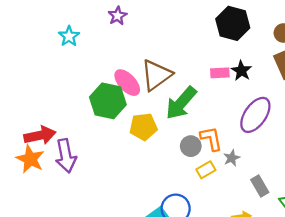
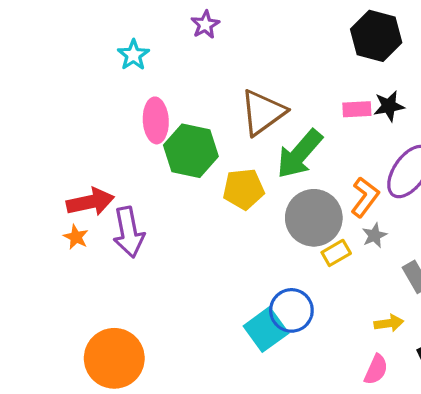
black star: (241, 71) -> (389, 106), turned 30
pink ellipse: (127, 83) -> (156, 120), moved, turned 40
orange L-shape: (211, 139) -> (365, 197), moved, turned 48
gray circle: (191, 146) -> (314, 218), size x1.8
orange star: (30, 159) -> (76, 237), size x0.6

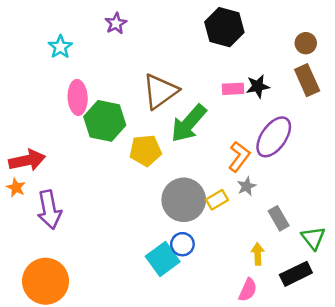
black hexagon: (376, 36) -> (224, 27), moved
gray circle: (314, 218) -> (184, 200), moved
purple arrow: (129, 232) -> (49, 210), moved
blue circle: (291, 310) -> (182, 244), size x0.7
yellow arrow: (389, 323) -> (258, 254), turned -85

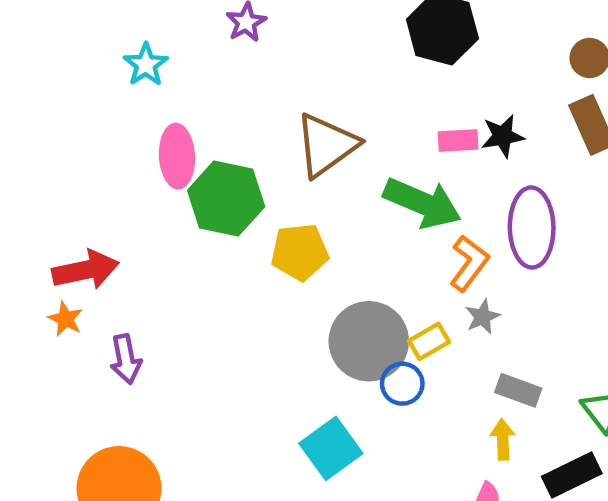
green arrow: (189, 123) -> (422, 203), moved, turned -108
purple ellipse: (274, 137) -> (532, 228), turned -36
purple arrow: (49, 210) -> (126, 359), size x0.7
gray rectangle: (279, 218) -> (518, 390), moved, turned -40
blue circle: (182, 244) -> (402, 384), moved

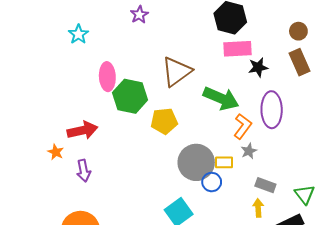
cyan star: (146, 65) -> (78, 34), moved
pink rectangle: (458, 141) -> (237, 49), moved, size x1.5
red arrow: (86, 270) -> (83, 130), moved
yellow rectangle: (429, 341) -> (224, 162), turned 30

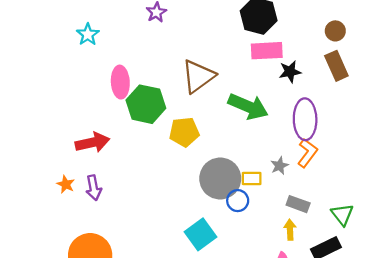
orange L-shape: (243, 126) -> (307, 153), moved
orange star: (56, 152) -> (66, 184), moved

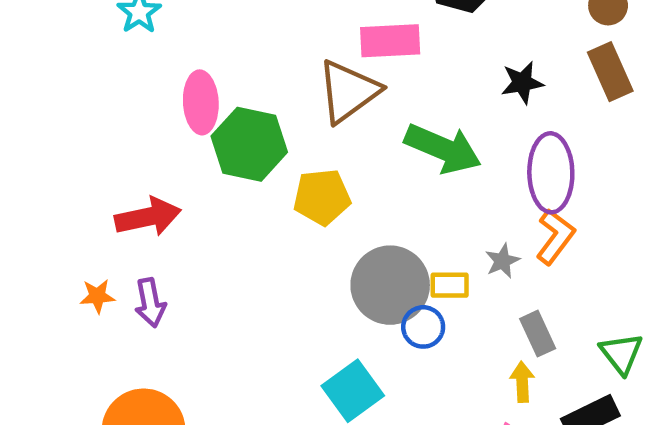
pink rectangle: (267, 51) -> (390, 41), moved
orange star: (66, 184) -> (97, 296), turned -30
gray rectangle: (298, 204) -> (538, 334), turned 45

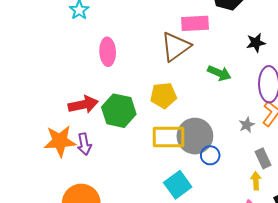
green hexagon: (249, 144) -> (119, 111), moved
green arrow: (443, 149) -> (219, 73), size x0.7
yellow rectangle: (450, 285) -> (169, 137), moved, size x1.8
orange star: (97, 296) -> (60, 141), size x2.0

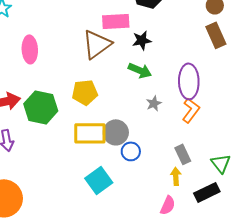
black star: (256, 43) -> (142, 40), moved
gray star: (247, 125) -> (154, 103), moved
gray circle: (195, 136) -> (116, 132), size x0.7

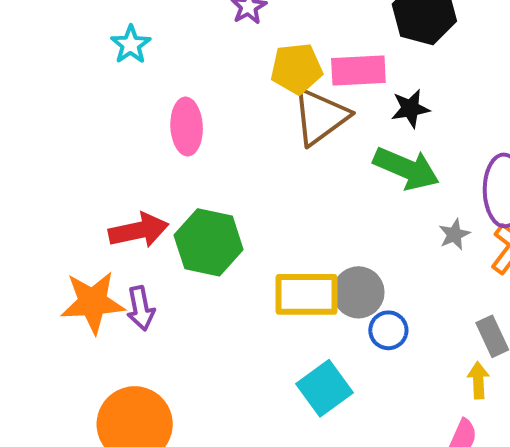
green arrow: (140, 70) -> (406, 168), size x1.4
yellow pentagon: (85, 92) -> (296, 69), moved
gray star: (154, 103) -> (454, 234), moved

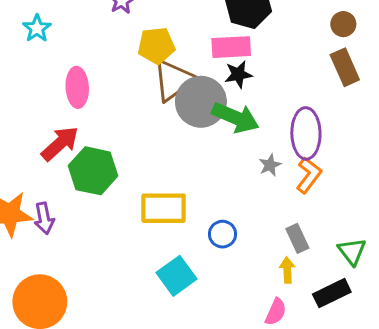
pink rectangle: (358, 71) -> (231, 47), moved
red arrow: (139, 230) -> (60, 143), moved, turned -30
gray circle: (358, 292) -> (201, 102), moved, size x1.4

